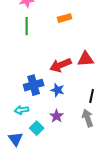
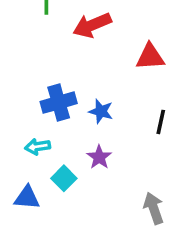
red arrow: (61, 65) -> (92, 25), moved
gray arrow: (88, 118) -> (154, 208), moved
blue triangle: (16, 139) -> (27, 198), turned -49

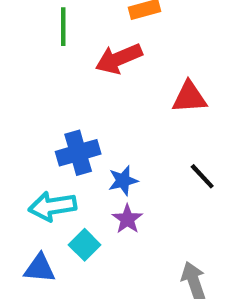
blue star: (101, 111) -> (123, 181), moved, turned -30
black line: (161, 122) -> (202, 176), turned -55
cyan arrow: (38, 147) -> (52, 206), size x1.5

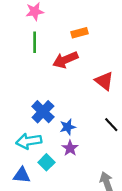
red triangle: (189, 97) -> (104, 81), turned 42
blue cross: (78, 153) -> (43, 112), turned -30

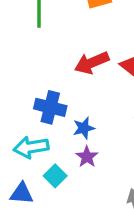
red arrow: (65, 60) -> (92, 63), moved
blue cross: (43, 112) -> (50, 107), turned -30

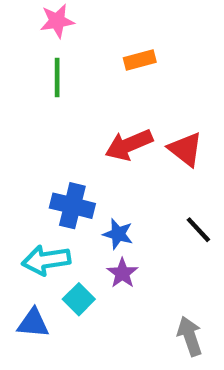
blue star: (84, 128) -> (118, 234), turned 30

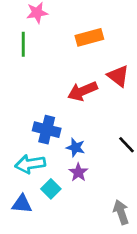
orange rectangle: (140, 60) -> (89, 37), size x1.4
green line: (57, 77) -> (23, 44), moved
red triangle: (185, 149) -> (118, 76), moved

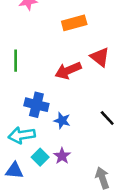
green line: (23, 44) -> (16, 61), moved
purple star: (78, 172) -> (62, 156), moved

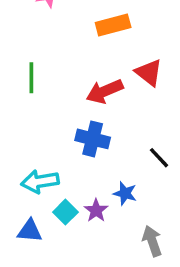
blue cross: (36, 105) -> (93, 139), moved
blue star: (62, 121) -> (125, 193), moved

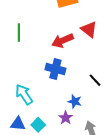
cyan arrow: (40, 181) -> (24, 94), turned 65
purple star: (96, 210) -> (66, 118), moved
cyan square: (65, 212) -> (38, 125), moved

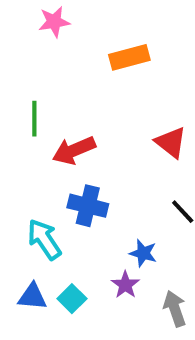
red triangle: (89, 29) -> (171, 142), moved
red arrow: (63, 41) -> (74, 150), moved
blue cross: (55, 69) -> (88, 206), moved

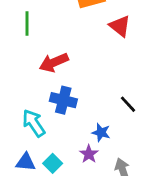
green line: (34, 119) -> (27, 23), moved
red triangle: (171, 142) -> (120, 26), moved

